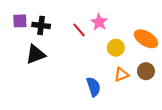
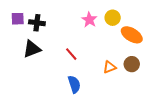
red line: (79, 30) -> (71, 54), moved
yellow circle: (116, 48) -> (113, 18), moved
blue semicircle: (94, 87) -> (74, 84), moved

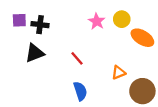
brown circle: (132, 64) -> (142, 91), moved, size x1.5

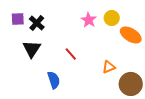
black cross: (40, 25) -> (37, 23), turned 35
black triangle: (35, 53) -> (32, 49), turned -36
blue semicircle: (80, 91) -> (54, 80), moved

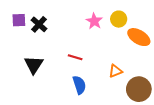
black triangle: (32, 49) -> (34, 65), moved
red line: (71, 54) -> (75, 57), turned -32
blue semicircle: (54, 80) -> (79, 85), moved

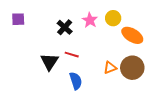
black cross: (39, 24) -> (65, 27), moved
black triangle: (34, 65) -> (49, 62), moved
brown circle: (139, 89) -> (132, 68), moved

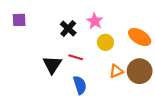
yellow circle: (113, 18) -> (105, 42), moved

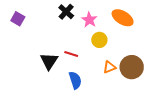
purple square: (19, 20) -> (18, 19), turned 32
black cross: (68, 28) -> (66, 12), moved
orange ellipse: (140, 37) -> (123, 18), moved

